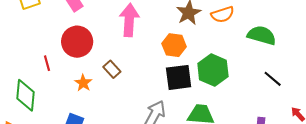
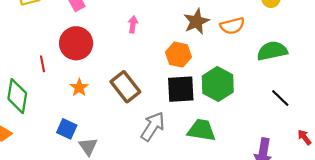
pink arrow: (129, 20) -> (133, 24), size x0.5
green semicircle: (262, 35) -> (272, 51), turned -32
brown rectangle: (112, 69) -> (125, 87), moved, size x1.6

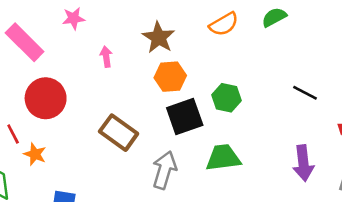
brown star: (196, 21) -> (159, 37), moved
green semicircle: (272, 51) -> (274, 17), moved, size x0.7
green hexagon: (218, 84) -> (227, 98), size x0.7
orange star: (79, 88) -> (35, 154), moved

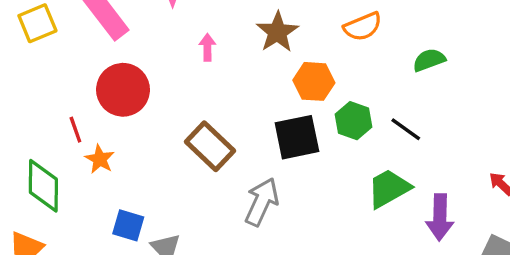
green semicircle: (274, 17) -> (429, 60), moved
orange hexagon: (170, 77) -> (314, 81), moved
black line: (305, 93) -> (406, 129), moved
green trapezoid: (223, 158) -> (389, 188), moved, turned -30

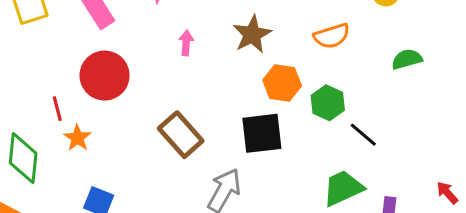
green semicircle: (429, 60) -> (407, 59), moved
green hexagon: (353, 121) -> (328, 103), moved

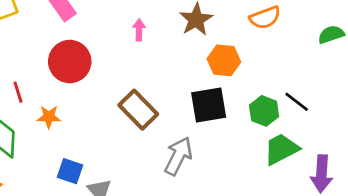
green hexagon: (328, 103) -> (264, 111), moved
red line: (57, 109) -> (18, 92), moved
orange star: (77, 138) -> (49, 117), turned -30

